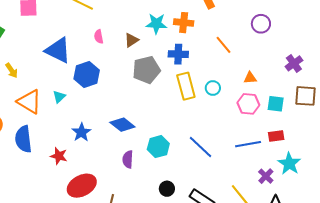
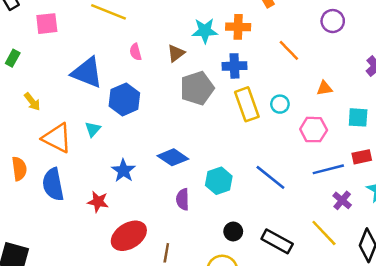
pink hexagon: (248, 104) -> (314, 130), moved
purple cross: (266, 176) -> (342, 200), moved

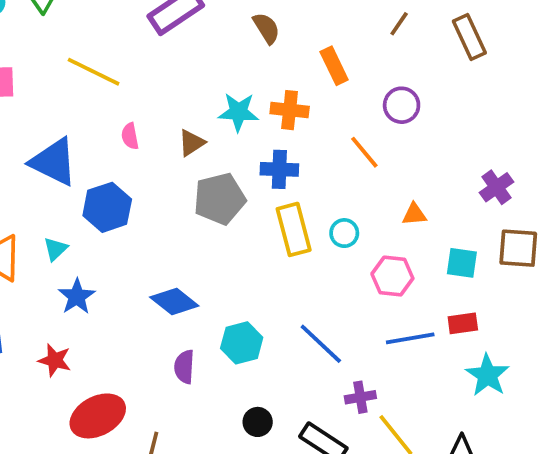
purple circle: (333, 21) -> (402, 105), moved
blue star: (123, 171) -> (77, 297), moved
purple cross: (342, 200) -> (360, 397), moved, turned 36

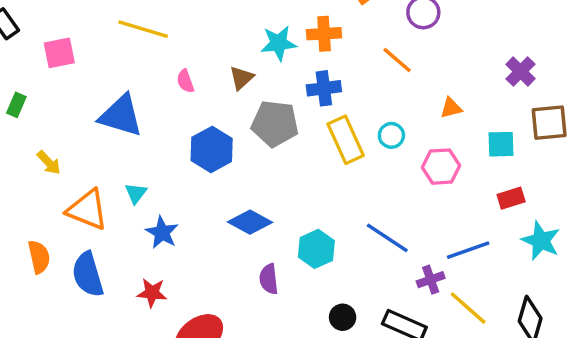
gray pentagon: (220, 199) -> (275, 124), turned 30
blue hexagon: (107, 207) -> (212, 149), moved
blue line: (410, 338) -> (468, 250), moved

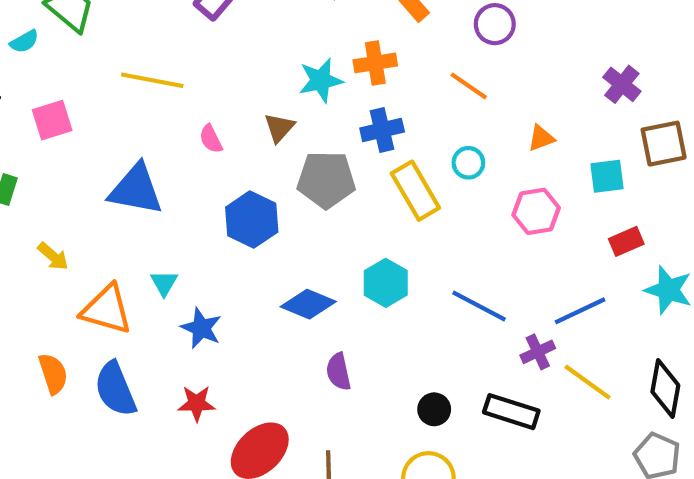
cyan circle: (391, 135) -> (468, 163), moved
cyan hexagon: (316, 249) -> (386, 283), moved

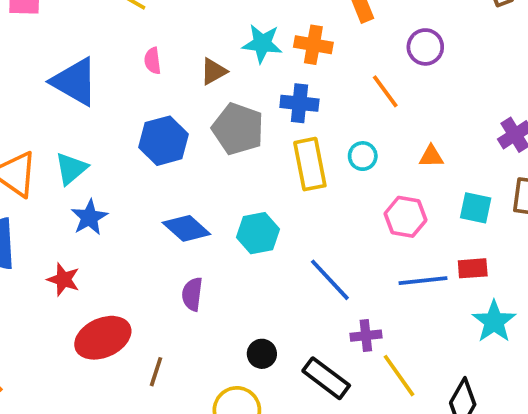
cyan triangle: (164, 283) -> (71, 169), size x1.4
blue line: (580, 311) -> (423, 281), moved

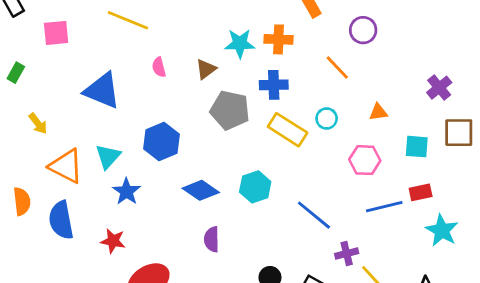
blue hexagon: (164, 141) -> (161, 142), moved
yellow rectangle: (310, 164) -> (288, 130), turned -39

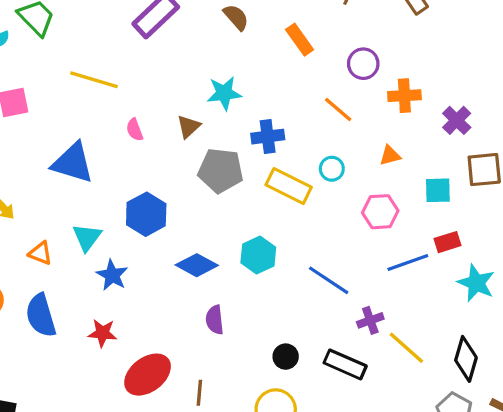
orange cross: (278, 39) -> (404, 96), moved
orange triangle: (66, 166) -> (40, 253), size x0.6

